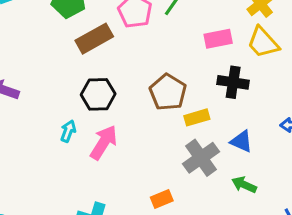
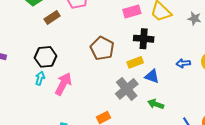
brown rectangle: (94, 39) -> (52, 17), size x0.7
black hexagon: (98, 94) -> (46, 57), moved
yellow rectangle: (197, 117) -> (135, 62), moved

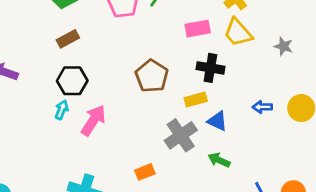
brown rectangle: (52, 17) -> (68, 39), moved

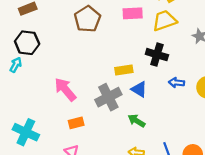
yellow trapezoid: (238, 32) -> (164, 21), turned 105
black cross: (210, 68) -> (157, 55), moved
brown pentagon: (152, 76) -> (87, 19), moved
pink arrow: (93, 120) -> (65, 89), moved, turned -80

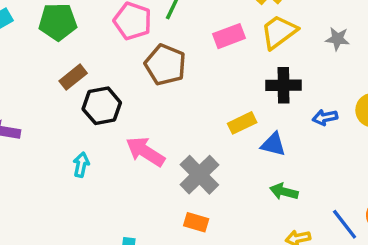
black hexagon: (27, 43) -> (102, 106), moved
pink arrow: (65, 89) -> (145, 152), moved
gray cross: (108, 97) -> (199, 175), moved
orange rectangle: (76, 123) -> (196, 222), turned 48

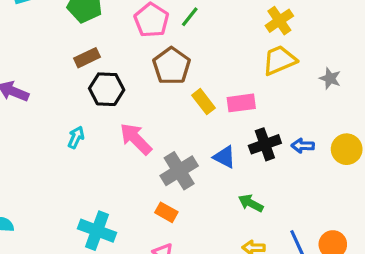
pink rectangle: (229, 36) -> (241, 103), moved
black cross: (283, 85) -> (265, 144), moved, turned -32
yellow rectangle: (242, 123) -> (204, 102), moved, turned 65
blue triangle: (273, 144) -> (224, 157), moved

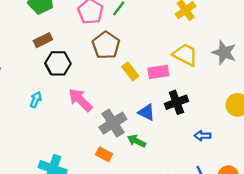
yellow trapezoid: (279, 60) -> (185, 55), moved, turned 52
gray star: (330, 78) -> (224, 52), size x1.5
blue arrow: (303, 146) -> (203, 136), moved
green arrow: (251, 203) -> (137, 141), moved

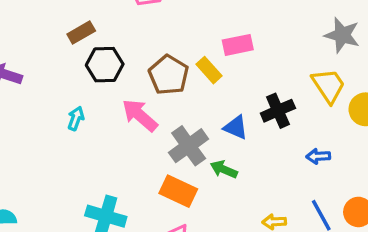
brown pentagon: (106, 45) -> (169, 75), moved
yellow trapezoid: (185, 55) -> (329, 86), moved, turned 32
pink rectangle: (158, 72) -> (238, 45), moved
orange rectangle: (104, 154) -> (178, 191), size x1.5

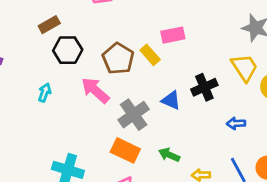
green arrow: (224, 169) -> (169, 155), moved

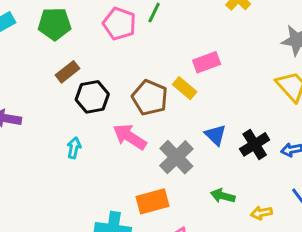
black cross: (204, 87) -> (255, 144), moved
blue triangle: (171, 100) -> (215, 135), turned 30
orange rectangle: (125, 150) -> (153, 201), moved, turned -32

